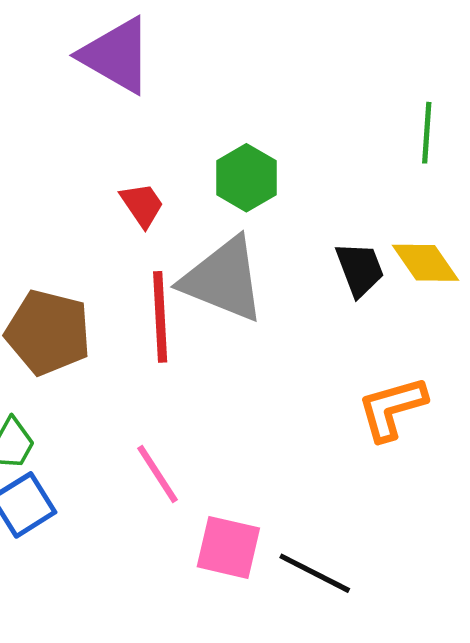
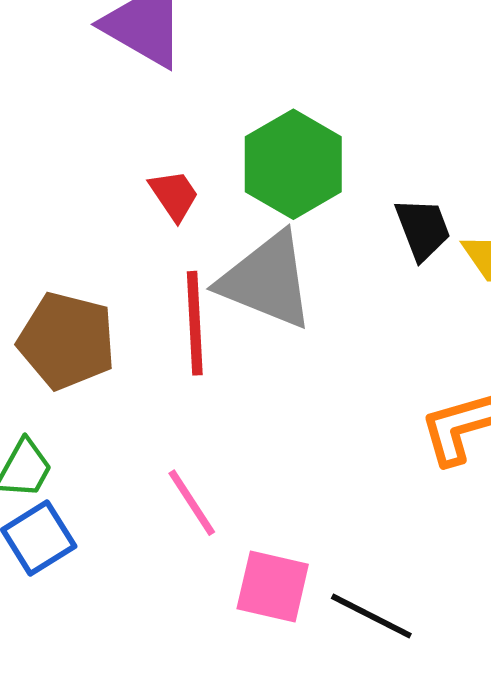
green hexagon: (246, 178) -> (293, 164), size x1.4
black trapezoid: (360, 269) -> (423, 229), moved

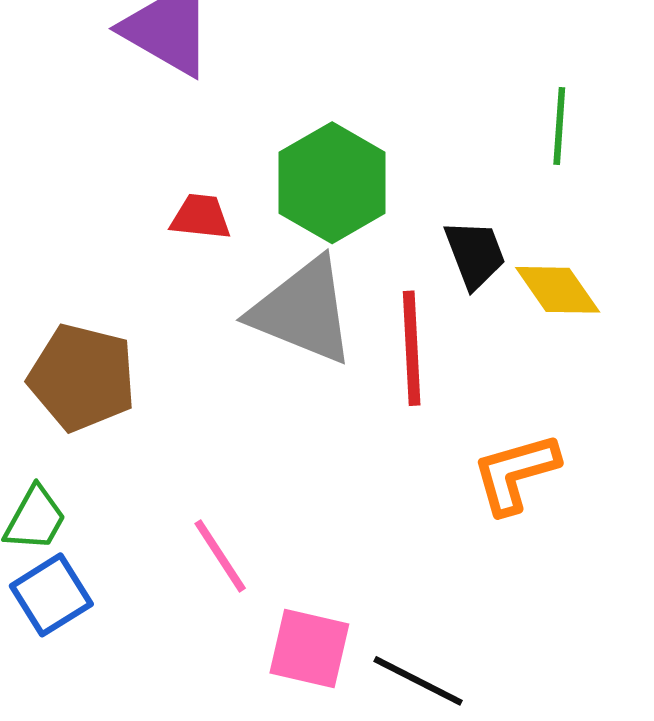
red trapezoid: (174, 195) -> (201, 217), turned -50
red line: (195, 323) -> (412, 348), moved

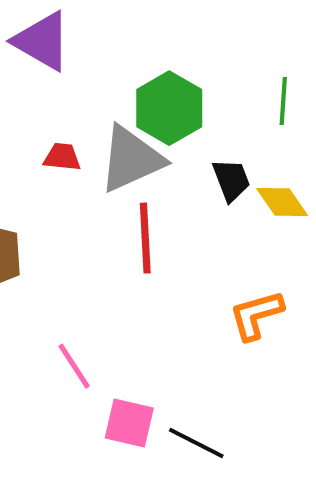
green hexagon: (332, 183) -> (169, 108), moved
gray triangle: (303, 311) -> (131, 159), moved, turned -46
red line: (412, 348) -> (145, 238), moved

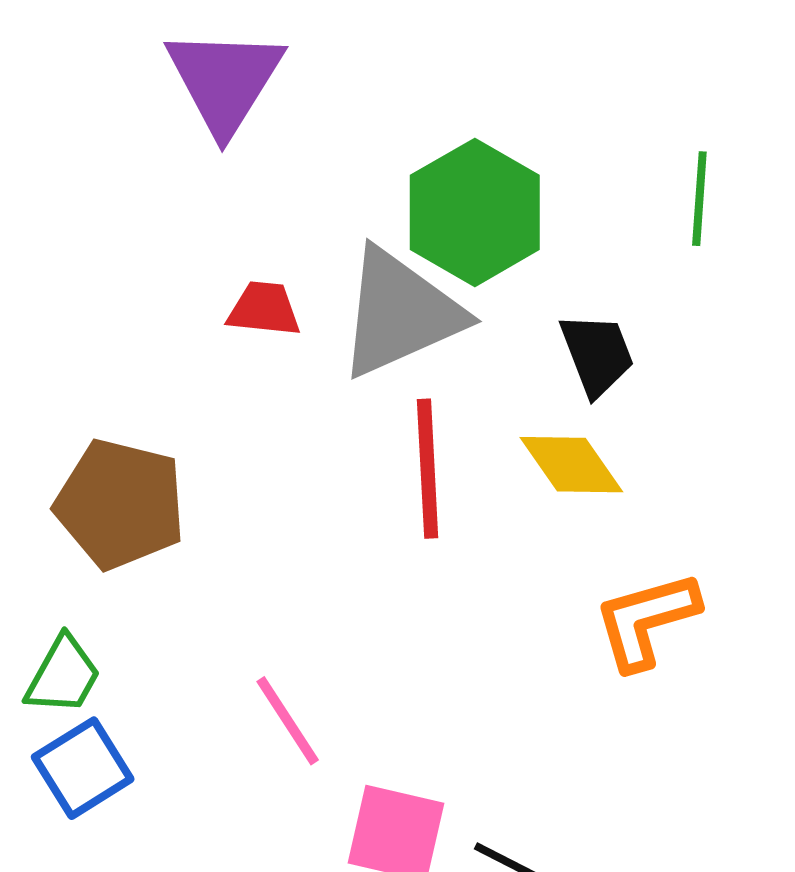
purple triangle: (42, 41) -> (225, 80), turned 32
yellow diamond: (282, 202) -> (571, 465), moved

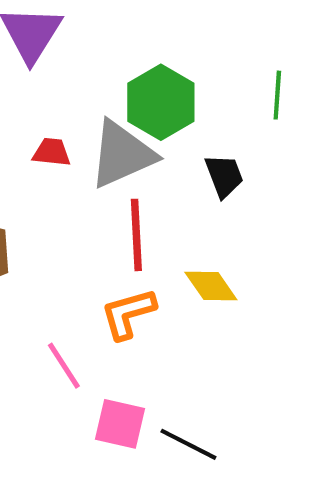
yellow diamond: (571, 465) -> (211, 286), moved
orange L-shape: (646, 620) -> (128, 314), moved

